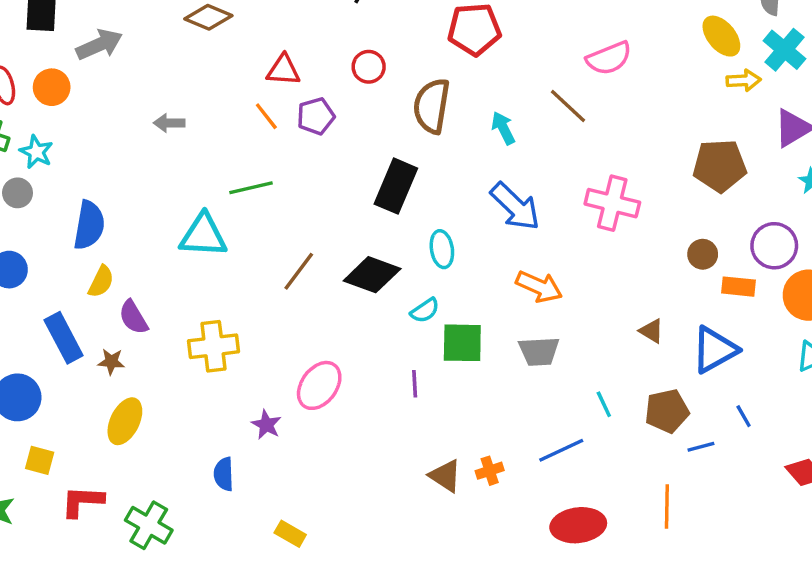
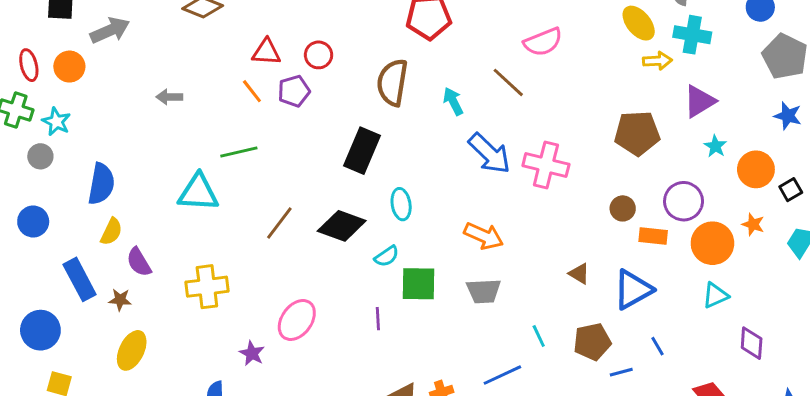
cyan cross: (784, 50) -> (692, 35), turned -30
red circle: (369, 67) -> (319, 55), moved
blue arrow: (515, 207) -> (489, 153), moved

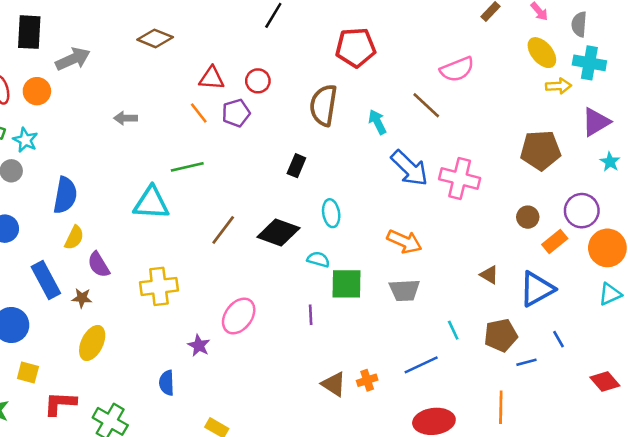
black rectangle: (362, 151) -> (296, 166), size x0.6
orange rectangle: (653, 236) -> (555, 241), turned -45
cyan semicircle: (387, 256) -> (318, 259), turned -130

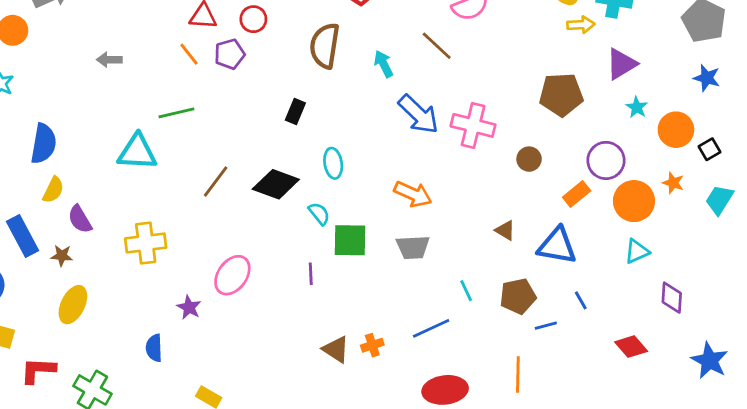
brown circle: (528, 217) -> (529, 159), moved
cyan semicircle: (318, 259) -> (319, 214), turned 35
blue triangle: (537, 289) -> (557, 246), turned 39

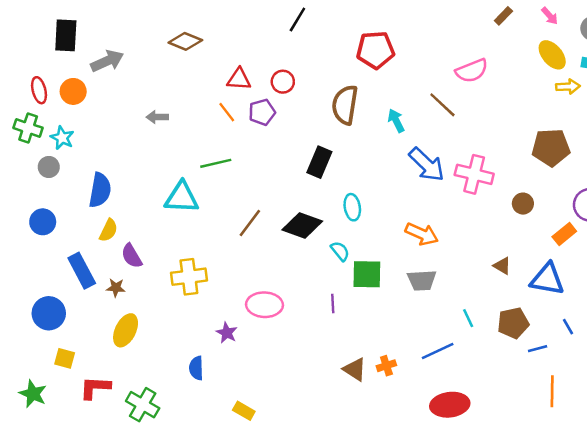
black rectangle: (295, 111) -> (319, 162), size x1.4
pink ellipse: (232, 275) -> (265, 305), turned 56
orange line: (518, 375) -> (552, 391), moved

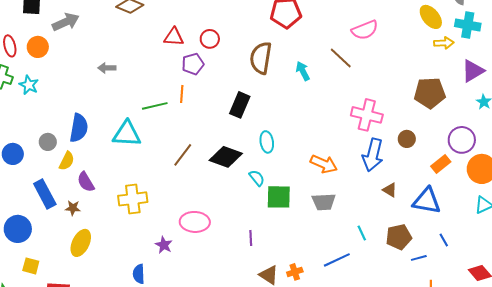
orange line: (227, 112) -> (182, 94), moved, turned 42
blue arrow: (427, 165) -> (373, 155), moved, turned 60
gray circle: (49, 167) -> (48, 142), moved
blue semicircle: (100, 190) -> (79, 128), moved
purple line: (333, 304) -> (251, 238), moved

